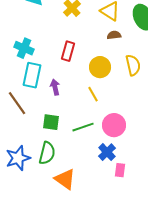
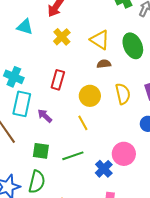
purple arrow: (55, 87) -> (45, 116), turned -35
pink circle: (114, 125) -> (124, 154), moved
blue cross: (107, 152) -> (104, 169), moved

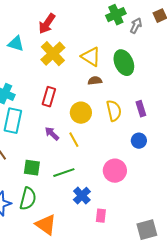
yellow cross: (62, 37) -> (53, 54), size x1.4
purple arrow: (45, 116) -> (52, 134), moved
blue cross: (104, 169) -> (82, 196), moved

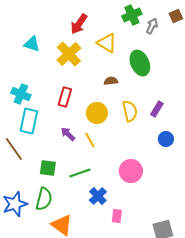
red arrow: (47, 24) -> (79, 24), moved
yellow triangle: (91, 57) -> (107, 43), moved
purple rectangle: (141, 109) -> (157, 109), turned 49
blue circle: (139, 141) -> (166, 139), moved

